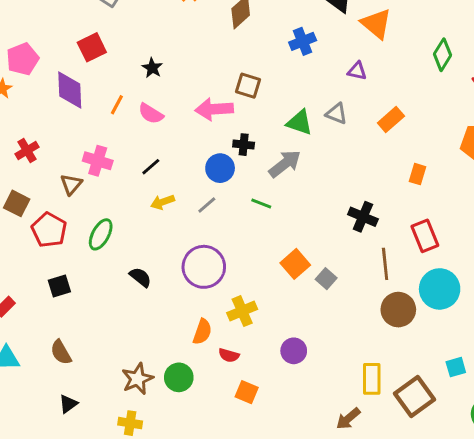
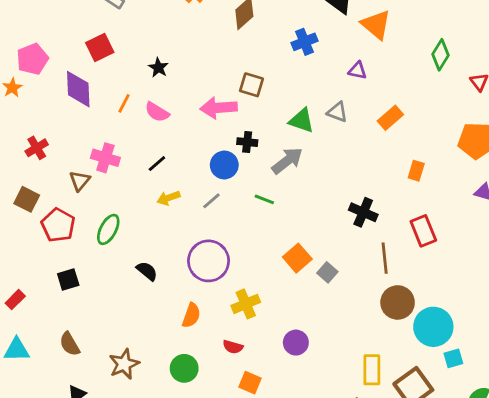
cyan circle: (440, 289) -> (433, 327), moved
orange semicircle: (202, 332) -> (191, 315), moved
brown star: (138, 379) -> (124, 364), moved

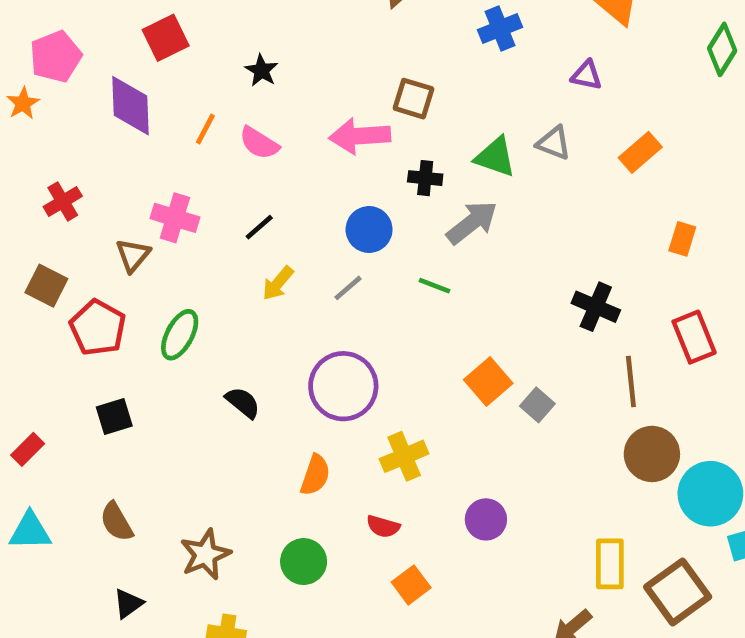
black cross: (247, 142) -> (425, 178), moved
yellow arrow: (168, 198) -> (278, 283), turned -30
orange square: (250, 383) -> (411, 585), turned 30

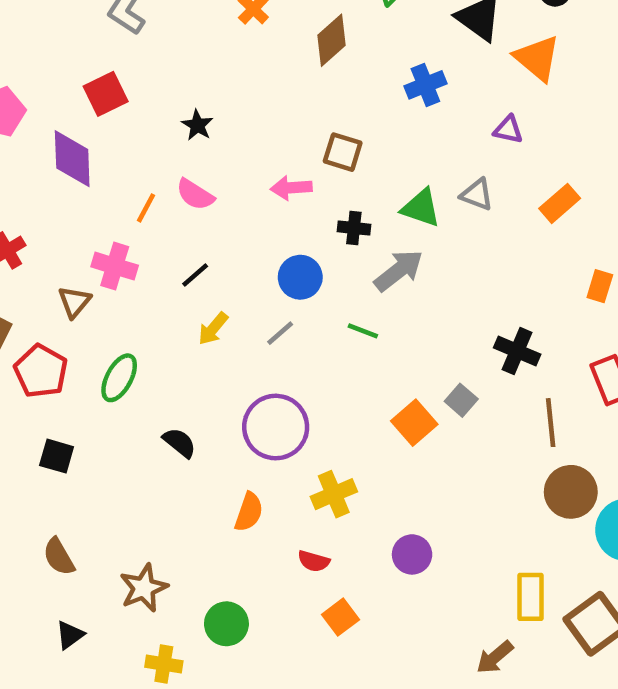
orange line: (205, 129) -> (146, 208), moved
pink arrow: (360, 136) -> (291, 188), size x0.7
gray square: (537, 405) -> (461, 400), moved
black square: (114, 417) -> (57, 456), turned 33
green circle: (304, 562) -> (226, 624), moved

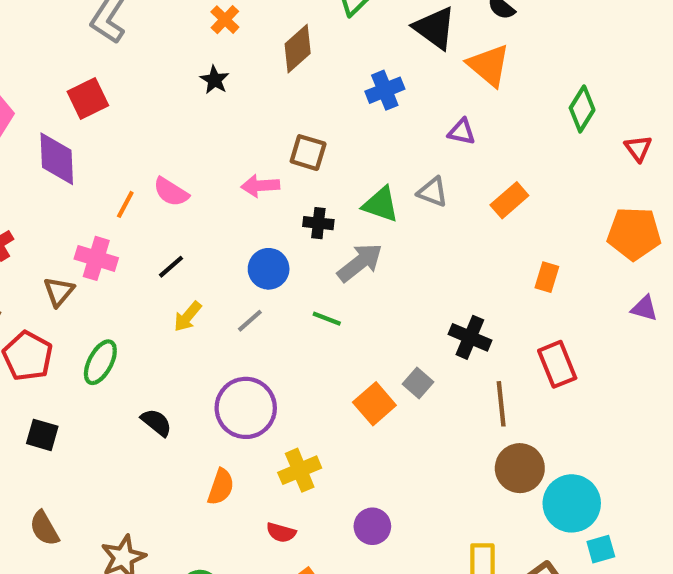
black star: (197, 125) -> (215, 80), moved

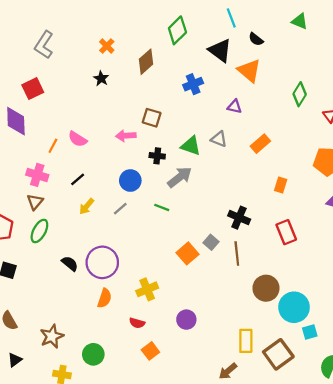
brown triangle: (59, 292) -> (35, 202), moved
brown line: (501, 404) -> (237, 253), moved
purple circle: (246, 408) -> (102, 262), moved

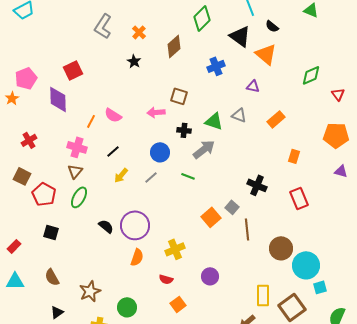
gray L-shape: (44, 45) -> (103, 26), moved
green diamond: (300, 94) -> (311, 75), turned 35
brown line: (237, 253) -> (247, 229), moved

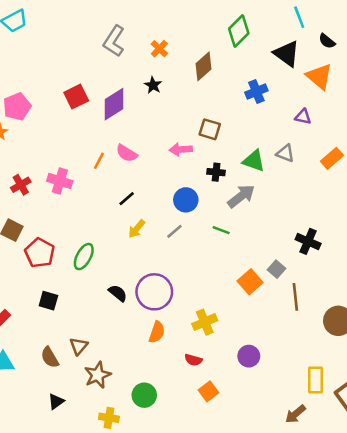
purple diamond: (58, 99) -> (114, 104), moved, turned 60
pink cross: (77, 147) -> (60, 181), moved
brown triangle: (75, 171) -> (79, 346), moved

